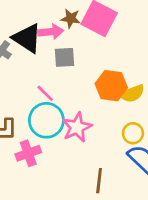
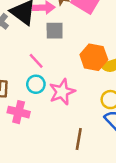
cyan circle: (46, 120) -> (36, 84), size x0.6
pink cross: (28, 153) -> (19, 112), turned 30

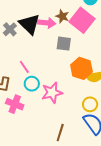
gray square: (55, 31) -> (64, 44), moved
pink line: (36, 61) -> (24, 67), moved

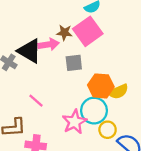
pink square: (82, 20) -> (88, 31), turned 30
cyan circle: (32, 84) -> (94, 111), moved, size x1.5
yellow circle: (90, 104) -> (108, 130), moved

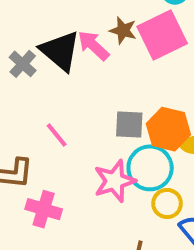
pink arrow: (49, 44) -> (93, 46), turned -138
gray square: (74, 63) -> (129, 125), moved

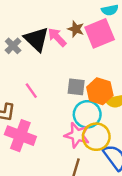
pink star: (115, 181) -> (77, 135), moved, turned 30
yellow circle: (167, 203) -> (96, 137), size x1.5
pink cross: (44, 209) -> (20, 136), size x1.4

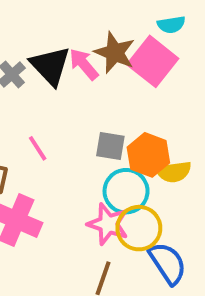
brown star: (76, 29) -> (115, 53), size x1.5
pink square: (100, 33) -> (153, 61), turned -32

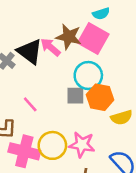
yellow semicircle: (174, 172) -> (122, 117), moved
cyan circle: (126, 191) -> (88, 75), moved
yellow circle: (139, 228) -> (52, 145), moved

